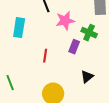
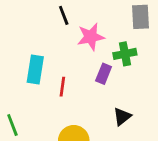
cyan rectangle: (19, 28) -> (35, 70), moved
green cross: (89, 33) -> (125, 54), turned -35

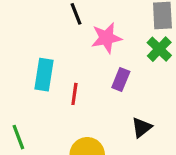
green cross: (125, 54) -> (159, 49), moved, turned -35

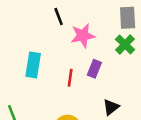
red line: (74, 94) -> (70, 78), moved

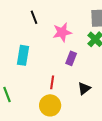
black line: (59, 16) -> (34, 17), moved
red line: (70, 78) -> (52, 82), moved

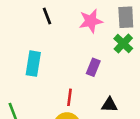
pink star: (62, 32) -> (91, 21), moved
black triangle: (84, 88) -> (110, 105), turned 40

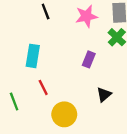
red line: (69, 97) -> (43, 87), moved, turned -35
black triangle: (110, 105) -> (104, 94), turned -42

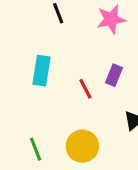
red line: (43, 87) -> (85, 89), moved
green line: (14, 101) -> (36, 149), moved

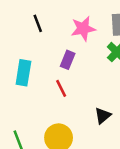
purple rectangle: (114, 75) -> (68, 60), moved

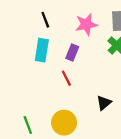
cyan rectangle: (23, 73) -> (42, 50), moved

